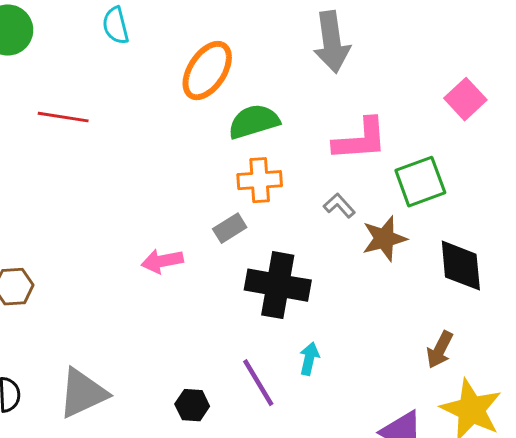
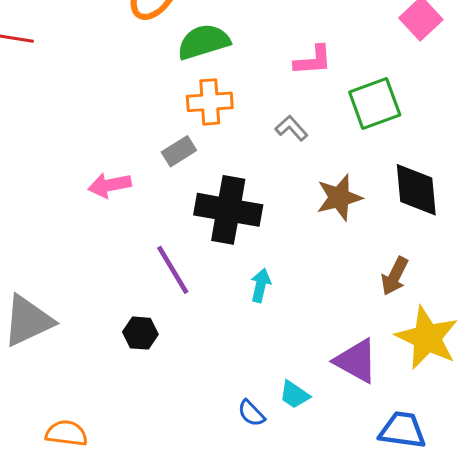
pink L-shape: (360, 140) -> (313, 60), size x0.7
brown star: (384, 239) -> (339, 197), moved
purple line: (258, 383) -> (173, 270), moved

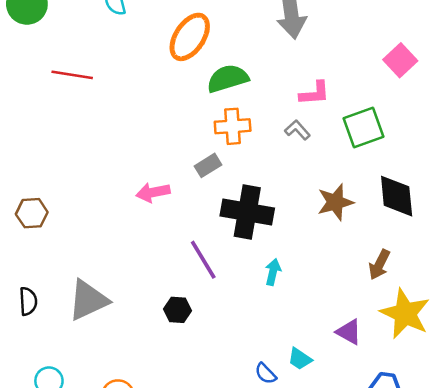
gray L-shape: (291, 128) -> (297, 130), moved
purple triangle: (356, 361) -> (349, 332), size x0.7

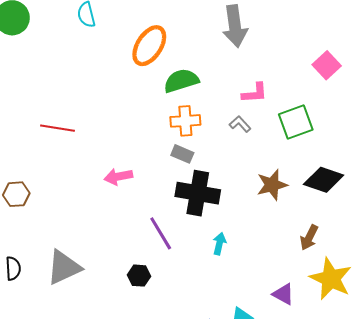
red line: (72, 75) -> (58, 128), moved
gray rectangle: (208, 165) -> (182, 154), moved, turned 55
black diamond: (397, 196) -> (324, 180), turned -66

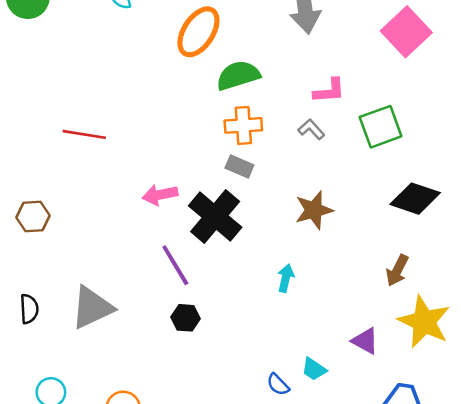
pink square: (327, 65) -> (406, 32), moved, size x1.4
brown star: (272, 185) -> (314, 210), moved
black cross: (198, 193) -> (215, 216), moved, turned 30
purple line: (161, 233) -> (175, 265), moved

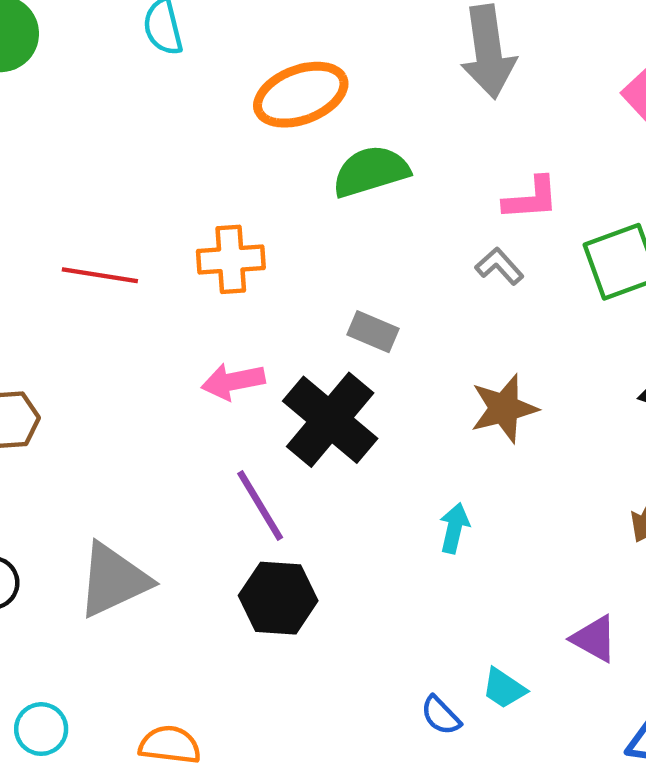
orange ellipse: (198, 32) -> (301, 95), turned 36
orange cross: (243, 125) -> (231, 259), moved
black hexagon: (186, 318) -> (278, 598), size x1.5

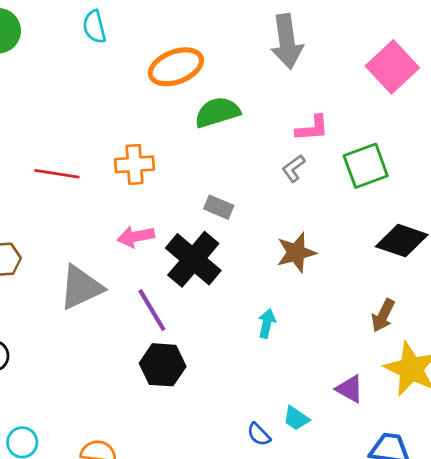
gray L-shape: (499, 266) -> (294, 168), turned -84
gray triangle: (113, 580) -> (81, 287), moved

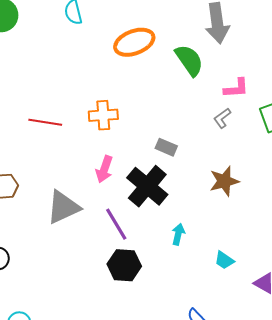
green semicircle: (217, 112) -> (189, 60), moved, turned 72
pink arrow: (136, 237) -> (104, 169), turned -60
cyan arrow: (267, 323) -> (178, 234), moved
cyan trapezoid: (296, 418) -> (224, 260), moved

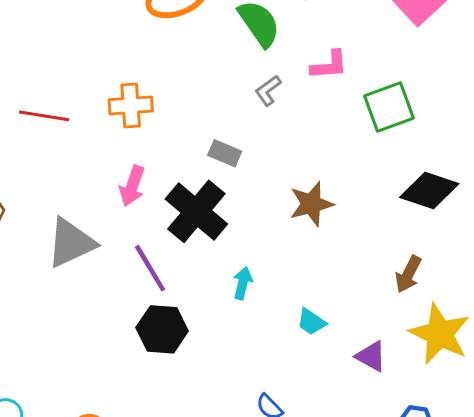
gray L-shape: (222, 118) -> (268, 91), moved

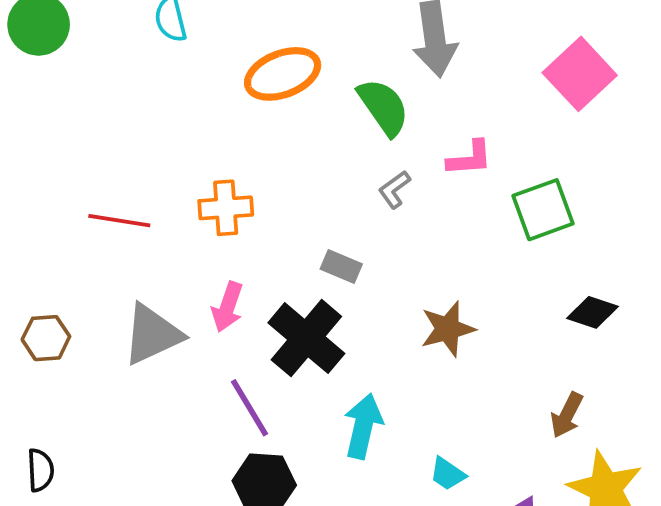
black diamond: (429, 191) -> (593, 312), size x0.7
gray triangle: (71, 243) -> (152, 334), moved
cyan arrow: (243, 283) -> (363, 426), size x1.6

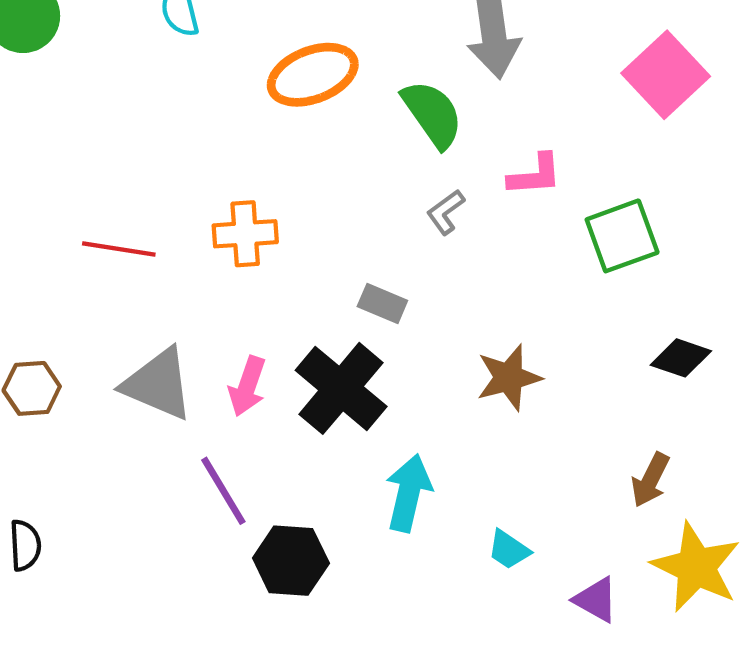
pink arrow: (228, 307) -> (247, 386), moved
gray triangle: (152, 334) -> (158, 384), turned 48
purple line: (250, 408) -> (223, 491), moved

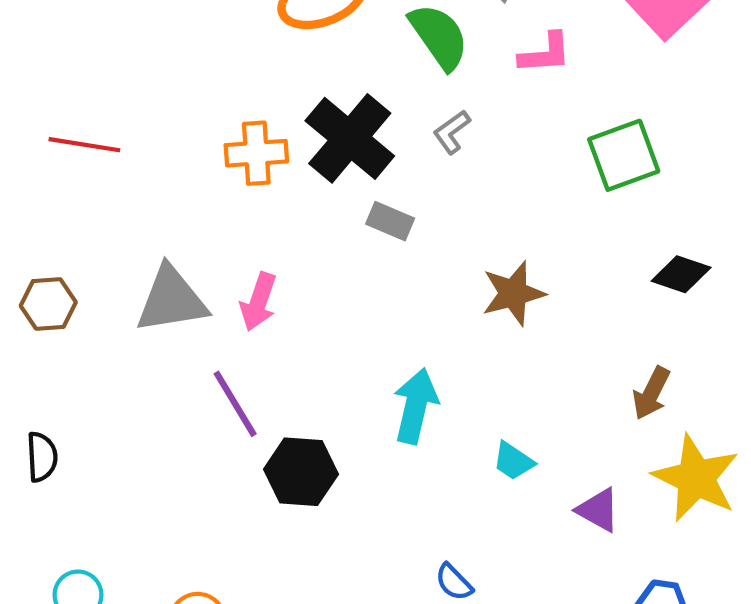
pink L-shape: (535, 175) -> (545, 53), moved
red line: (119, 249) -> (84, 145), moved
gray triangle: (158, 384) -> (171, 300), turned -32
black cross: (341, 388) -> (350, 138), moved

